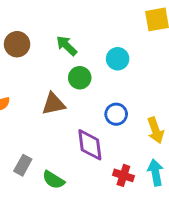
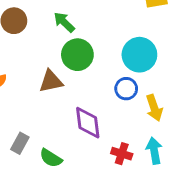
cyan circle: (118, 59) -> (139, 55), moved, size x1.5
green circle: (80, 78) -> (77, 55), size x1.4
blue circle: (116, 114) -> (126, 89), moved

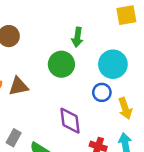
green arrow: (64, 22) -> (77, 37), moved, turned -126
brown triangle: (51, 81) -> (19, 86), moved

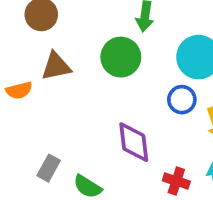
brown triangle: (19, 86) -> (56, 66), moved

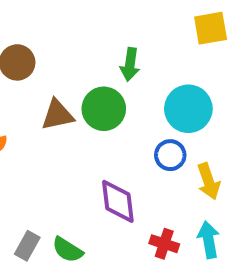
brown triangle: (56, 66) -> (57, 115), moved
gray rectangle: (49, 168) -> (27, 246), moved

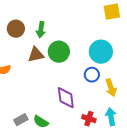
green arrow: (130, 64) -> (41, 30), moved
gray rectangle: (27, 246) -> (21, 120), turned 32

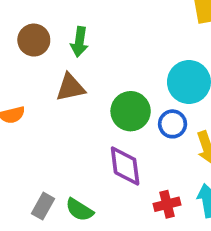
green circle: (59, 52) -> (131, 111), moved
red cross: (89, 119) -> (167, 204), turned -32
gray rectangle: (21, 120) -> (43, 206), turned -32

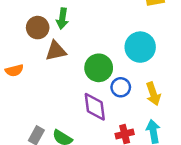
brown circle: (34, 40) -> (38, 28), moved
blue circle: (173, 124) -> (121, 87), moved

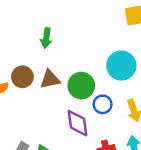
brown circle: (38, 28) -> (22, 77), moved
brown triangle: (56, 51) -> (50, 79), moved

